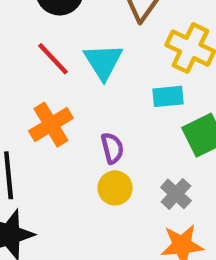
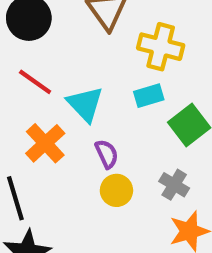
cyan triangle: (103, 62) -> (85, 104), moved

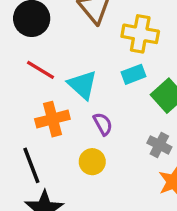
orange cross: (45, 143) -> (52, 119), turned 32
yellow circle: (116, 190) -> (92, 162), moved

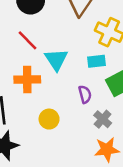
purple semicircle: (103, 124) -> (85, 94), moved

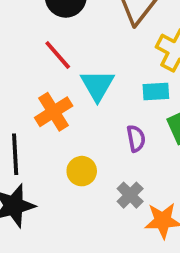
orange cross: (27, 80) -> (54, 112), turned -35
gray cross: (103, 119) -> (130, 195), moved

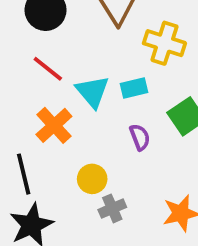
cyan rectangle: (156, 91) -> (134, 88), moved
gray cross: (130, 195) -> (112, 208), moved, turned 32

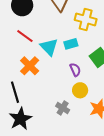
yellow circle: (92, 179) -> (80, 90), moved
gray cross: (112, 208) -> (63, 108), turned -32

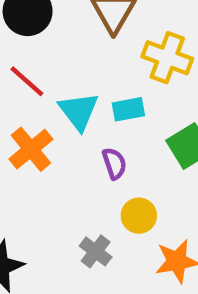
purple semicircle: (75, 70) -> (114, 163), moved

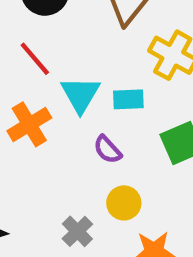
purple semicircle: (114, 163) -> (108, 150), turned 148

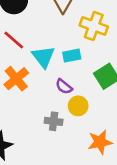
yellow circle: (124, 203) -> (78, 106), moved
gray cross: (77, 231) -> (54, 121), moved, turned -30

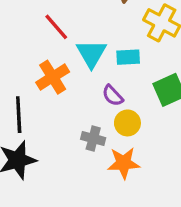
orange star: (100, 142) -> (124, 163), moved

